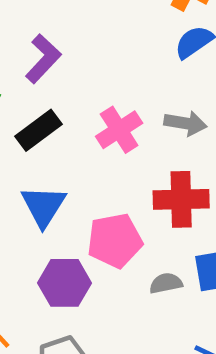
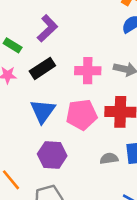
pink cross: (119, 130) -> (88, 71), turned 30
pink pentagon: (115, 241) -> (82, 115), moved

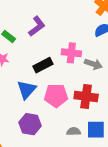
black rectangle: (42, 68) -> (43, 65), moved
pink cross: (88, 71) -> (71, 53), moved

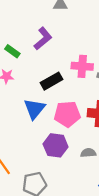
purple hexagon: (30, 124) -> (56, 145), moved

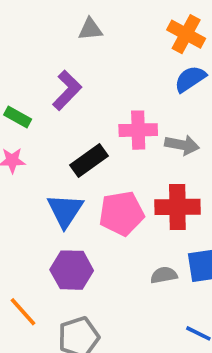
purple hexagon: (56, 145) -> (72, 270), moved

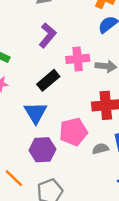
purple L-shape: (67, 90) -> (48, 35), moved
pink pentagon: (122, 213) -> (73, 132), moved

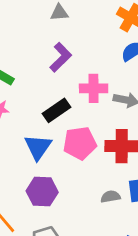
pink pentagon: (73, 132) -> (80, 143), moved

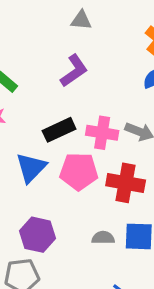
pink cross: (94, 88) -> (102, 133), moved
purple hexagon: (42, 192) -> (37, 235), moved

